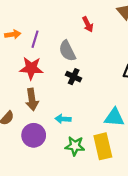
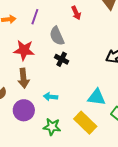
purple line: (35, 39) -> (35, 17), moved
green star: (75, 146) -> (52, 127), moved
yellow rectangle: (103, 146) -> (85, 123), turned -35

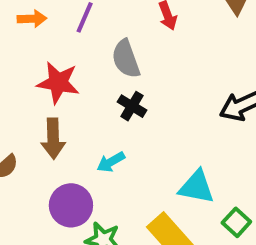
cyan arrow: (51, 97) -> (111, 162), moved, turned -40
purple circle: (24, 110) -> (71, 205), moved

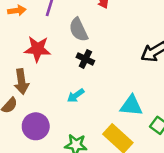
brown arrow: (53, 139) -> (22, 82), moved
purple circle: (71, 205) -> (36, 126), moved

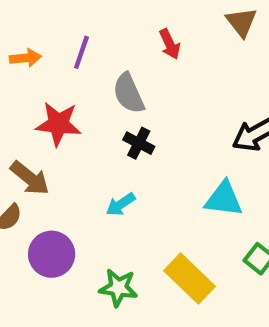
brown arrow: (22, 82) -> (30, 178), turned -45
cyan triangle: (131, 106) -> (224, 199), moved

